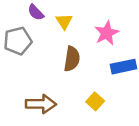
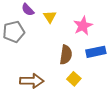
brown semicircle: (72, 59) -> (66, 55), moved

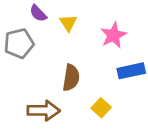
brown semicircle: (66, 55) -> (71, 78), moved

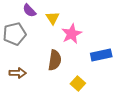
pink star: (113, 35) -> (72, 34), moved
brown arrow: (44, 111) -> (18, 73), moved, size x0.7

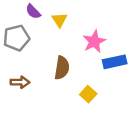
pink star: (72, 34) -> (94, 41), moved

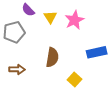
pink star: (94, 41) -> (74, 20), moved

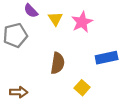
brown arrow: (17, 69) -> (19, 92), moved

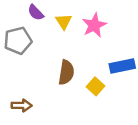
yellow square: (82, 88) -> (96, 86), moved

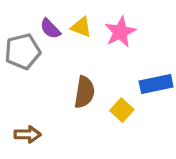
purple semicircle: (36, 13) -> (50, 29), moved
yellow triangle: (64, 21) -> (81, 27), turned -36

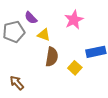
yellow triangle: (81, 27) -> (44, 35), moved
brown arrow: (28, 134) -> (17, 83), turned -133

